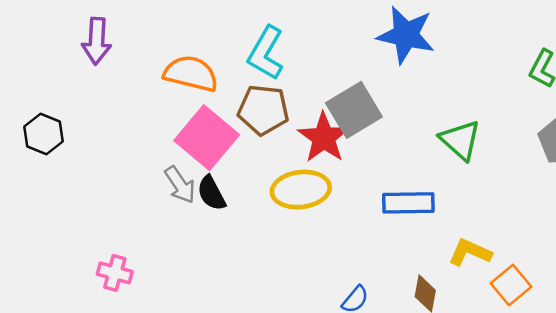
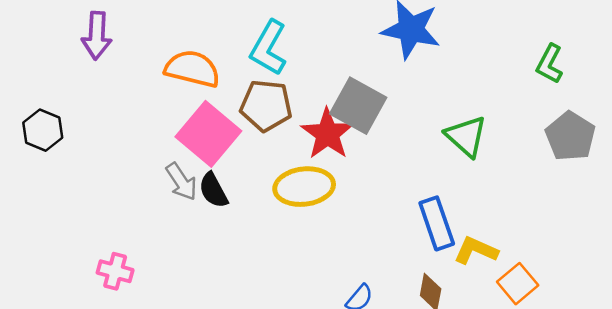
gray square: (354, 110) -> (358, 106), turned -30
blue rectangle: (408, 203) -> (437, 223), moved, turned 72

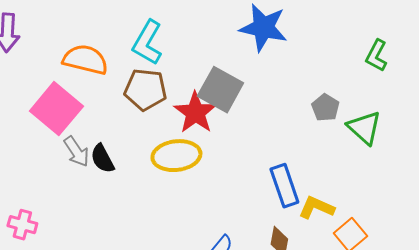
pink square: (208, 134) -> (56, 109), moved
green triangle: (466, 136) -> (364, 128), moved
gray pentagon: (570, 136) -> (325, 108), moved, size x0.7

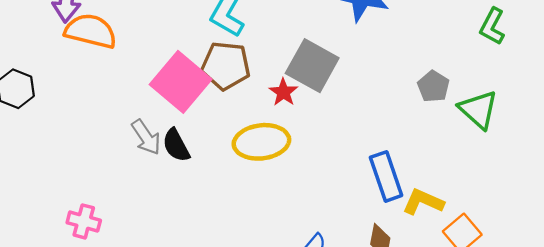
orange semicircle: (85, 60) -> (91, 31), moved
pink square: (56, 109) -> (181, 82), moved
red star: (195, 113) -> (283, 92), size x0.6

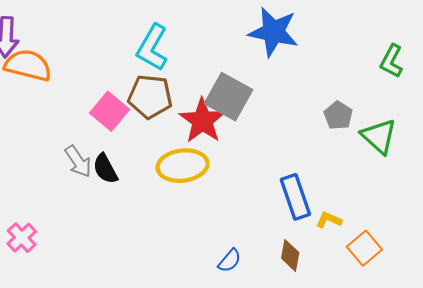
pink square: (181, 82) -> (109, 111), size x0.7
red star: (283, 92) -> (202, 121), size x1.8
yellow L-shape: (423, 202) -> (329, 220), size x0.7
pink cross: (84, 221) -> (22, 238), turned 32

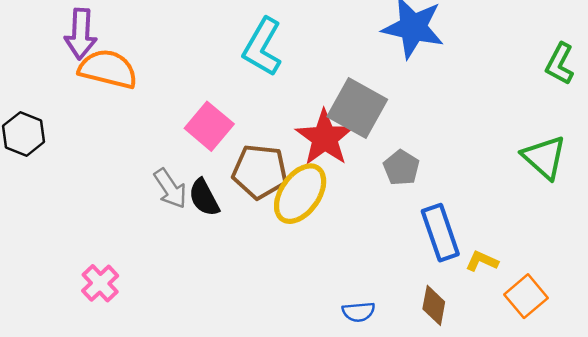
brown pentagon: (150, 97) -> (260, 172), moved
gray pentagon: (338, 115) -> (401, 168), moved
yellow ellipse: (183, 166) -> (300, 194), turned -48
blue semicircle: (230, 261) -> (359, 312), turned 45

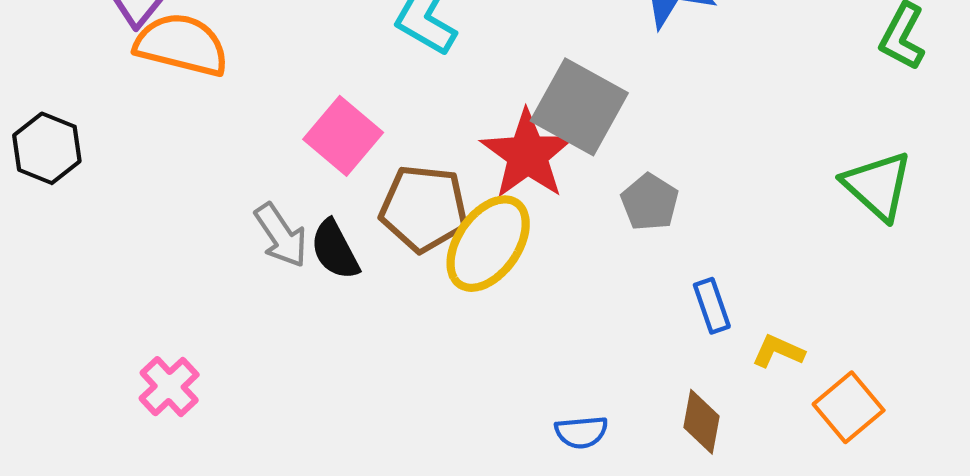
blue rectangle: (440, 233) -> (712, 306), size x0.6

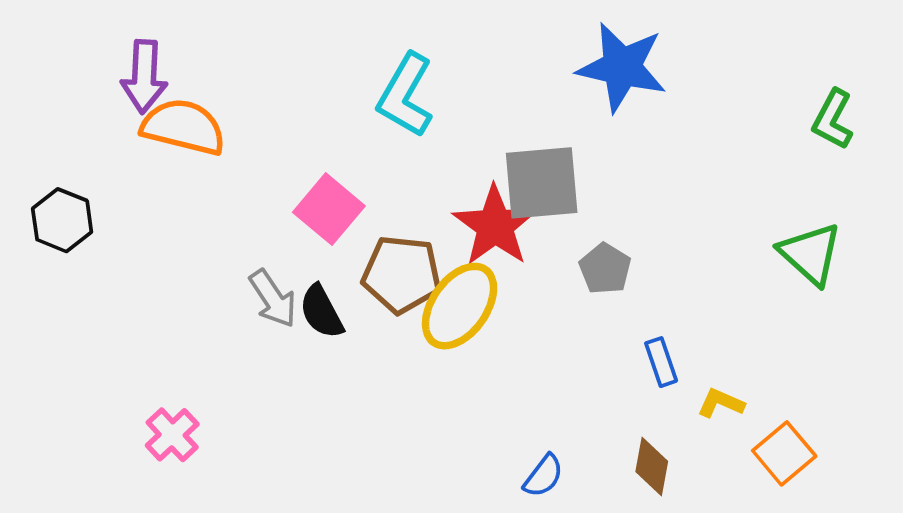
gray square: (579, 107) -> (542, 183), turned -34
blue semicircle: (581, 432) -> (543, 476), turned -48

